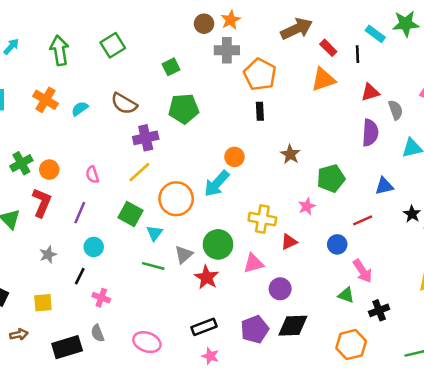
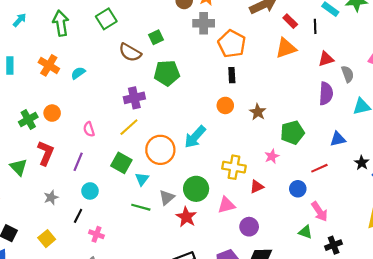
brown semicircle: (124, 104) -> (130, 52), moved
orange circle: (234, 157) -> (225, 105), moved
orange circle: (49, 170) -> (52, 113), moved
yellow square: (43, 303) -> (47, 239), turned -35

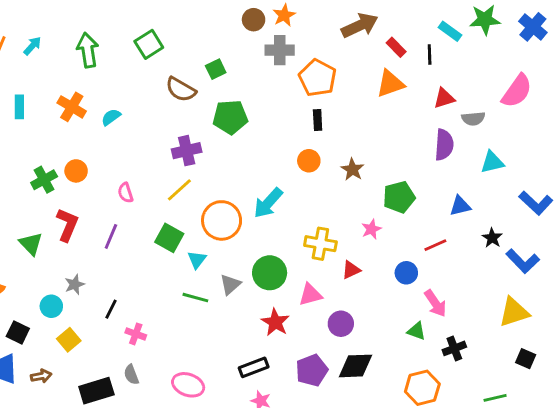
gray semicircle: (348, 74) -> (473, 119), turned 105
cyan circle: (90, 191) -> (51, 306), moved
red star: (186, 217) -> (275, 322), moved

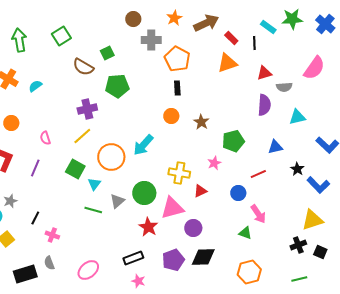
orange star: (284, 15) -> (174, 18), moved
pink triangle: (310, 295) -> (172, 208), size x1.4
black cross: (454, 348) -> (298, 245), moved
pink ellipse: (188, 385) -> (88, 270), turned -60

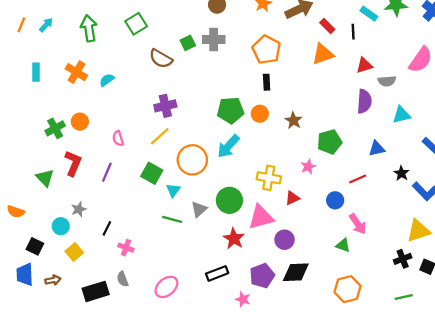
gray cross: (151, 40) -> (214, 40), moved
green pentagon: (117, 86) -> (231, 110), moved
pink star: (138, 281) -> (243, 299), moved

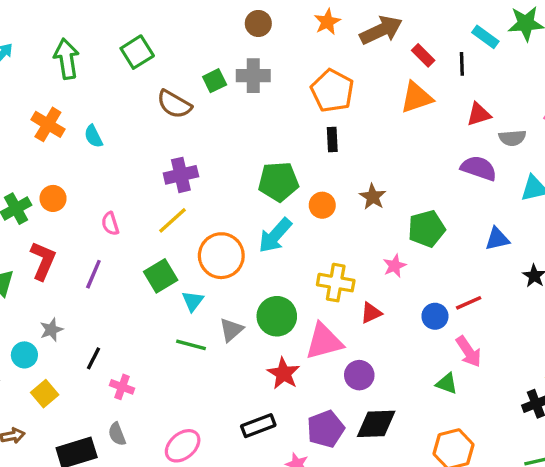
cyan semicircle: (107, 80) -> (93, 136), turned -80
purple semicircle: (364, 101) -> (479, 168), turned -75
orange circle: (260, 114) -> (322, 205), moved
green square: (152, 173) -> (161, 276), turned 30
red line: (358, 179) -> (469, 303), moved

